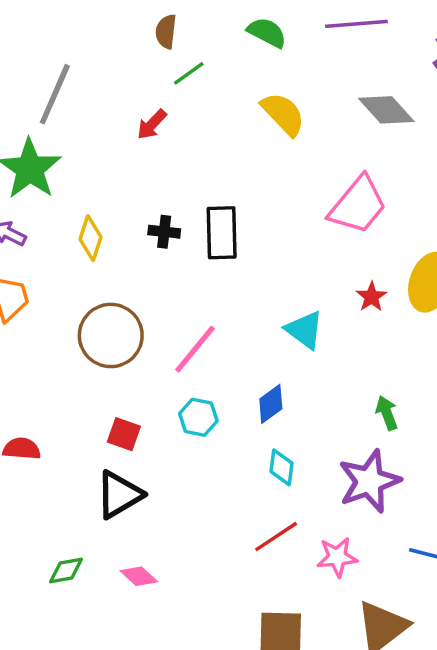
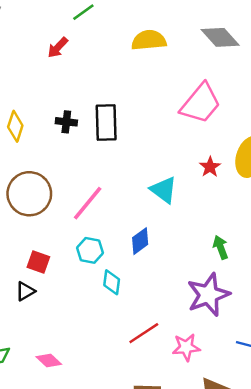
yellow semicircle: (283, 114) -> (149, 40), turned -52
cyan diamond: (281, 467) -> (112, 282), moved
black triangle: (119, 495) -> (25, 291), moved, size x0.6

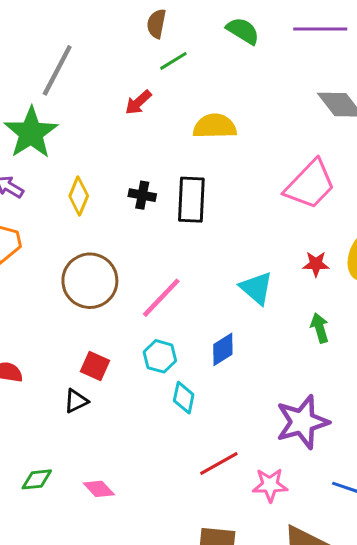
yellow semicircle: (149, 40) -> (215, 126), moved
red star: (210, 167) -> (316, 264), turned 30
green arrow: (221, 247) -> (320, 328), moved

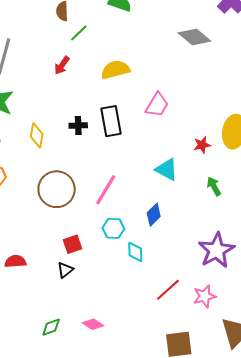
pink trapezoid: (310, 185) -> (157, 105), moved, size x0.7
red square: (95, 366) -> (72, 244), turned -30

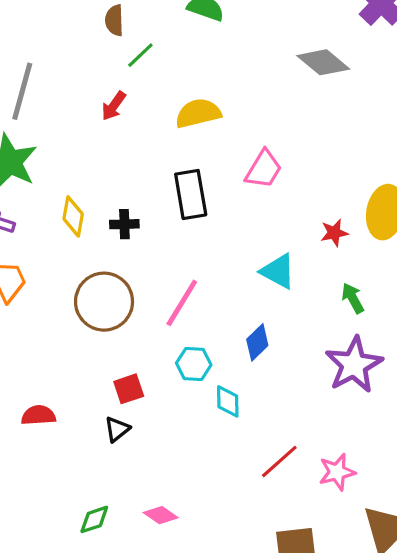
black cross: (78, 125) -> (124, 224), moved
purple star: (216, 250) -> (354, 365), moved

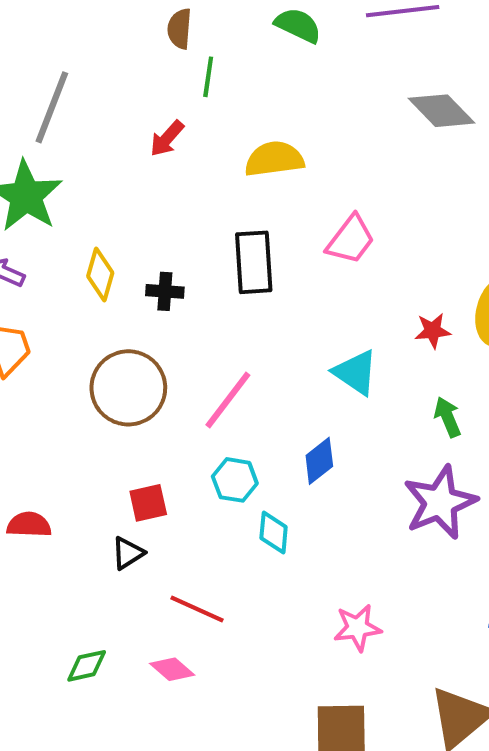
green line: (140, 55) -> (208, 77), turned -44
red line: (279, 462) -> (197, 609), moved, turned 60
pink star: (337, 472) -> (357, 628), moved

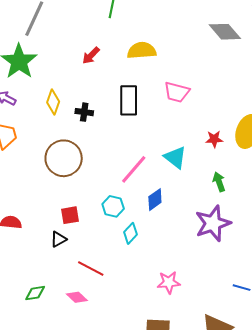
red arrow: (167, 138) -> (91, 55), moved
pink trapezoid: (351, 240) -> (177, 92), turned 64
pink line: (228, 400) -> (134, 169), moved
cyan diamond: (274, 532) -> (130, 233), turned 35

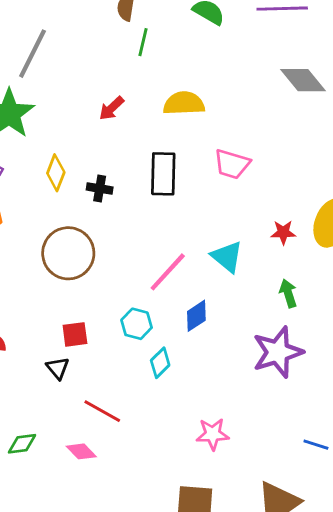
black triangle: (59, 239) -> (58, 368), turned -42

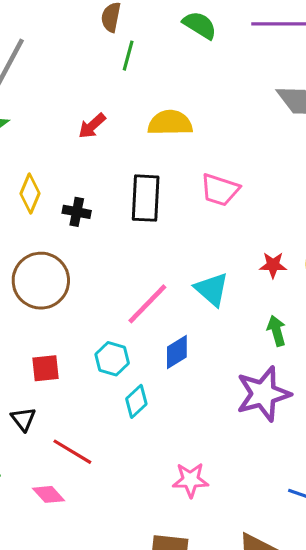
black triangle: (58, 368) -> (23, 419), moved

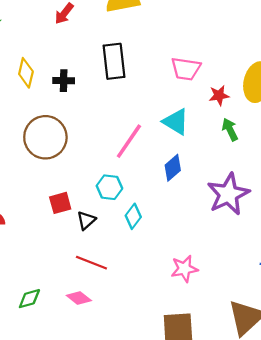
pink trapezoid: (220, 190) -> (186, 69), moved
green arrow: (276, 331) -> (230, 129), moved
blue diamond: (177, 352) -> (173, 168), moved
black triangle: (23, 419) -> (86, 220), moved, turned 36

